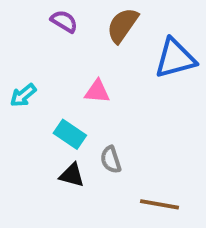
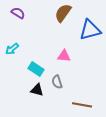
purple semicircle: (64, 21) -> (18, 13), moved
pink triangle: (97, 91) -> (64, 56), moved

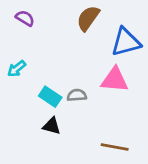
pink triangle: (64, 56) -> (115, 80), moved, size x1.5
gray semicircle: (57, 82) -> (77, 95), moved, turned 104

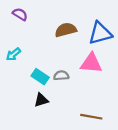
brown semicircle: (88, 18) -> (66, 30), moved, turned 40
black triangle: (52, 126) -> (41, 100), turned -32

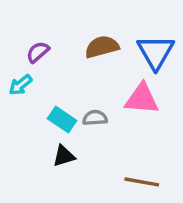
purple semicircle: (20, 14) -> (38, 52), moved, turned -72
blue triangle: (100, 33) -> (156, 52), turned -45

